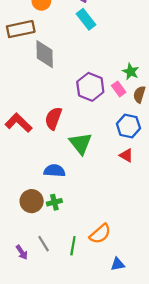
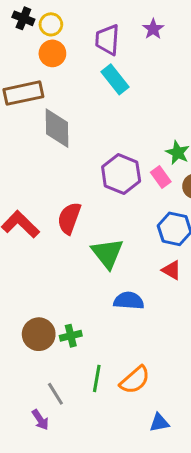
blue semicircle: (54, 171) -> (129, 301), moved
green line: (73, 246) -> (97, 378), moved
purple arrow: (22, 252) -> (40, 420), moved

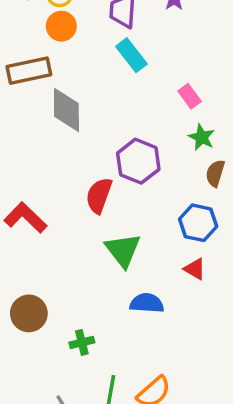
pink rectangle: (161, 177) -> (190, 96), moved
red semicircle: (69, 218) -> (99, 195), moved
brown circle: (39, 334) -> (29, 313), moved

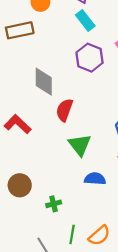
gray diamond: (66, 110) -> (44, 82), moved
purple hexagon: (138, 161) -> (90, 58), moved

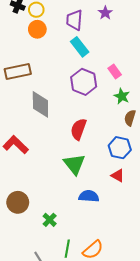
brown rectangle: (20, 30) -> (18, 71), moved
red semicircle: (64, 110) -> (79, 129), moved
green cross: (54, 204) -> (50, 220), turned -32

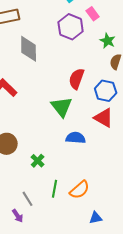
pink rectangle: (115, 71) -> (93, 14), moved
red semicircle: (79, 129) -> (77, 79), moved
red triangle: (118, 176) -> (104, 118), size x1.5

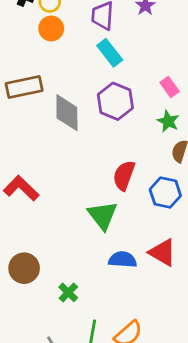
pink rectangle: (93, 14) -> (170, 87), moved
gray diamond: (29, 49) -> (67, 113), moved
red triangle: (104, 118) -> (162, 252), moved

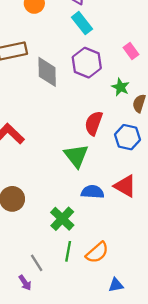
green star: (168, 121) -> (120, 87), moved
green cross: (68, 292) -> (62, 219), moved, size x1.5

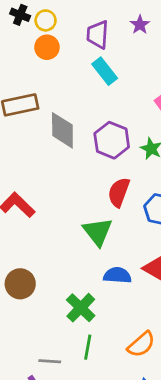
purple hexagon: (87, 63) -> (112, 140), moved
orange semicircle: (97, 252) -> (141, 344), moved
gray line: (37, 263) -> (50, 361), turned -54

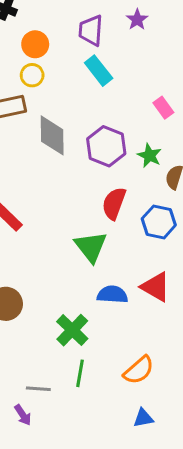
yellow circle: (46, 20) -> (32, 75), moved

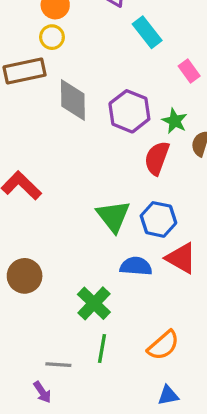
cyan rectangle: (99, 71) -> (147, 32), moved
red semicircle: (114, 203) -> (157, 158), moved
blue hexagon: (159, 222) -> (158, 219), moved

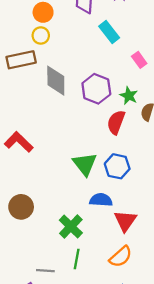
red triangle: (181, 258) -> (125, 221), moved, turned 35

